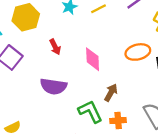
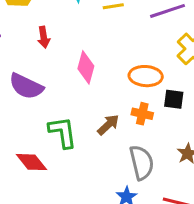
brown arrow: (111, 93) -> (108, 125), moved
orange cross: (118, 120) -> (142, 114), moved

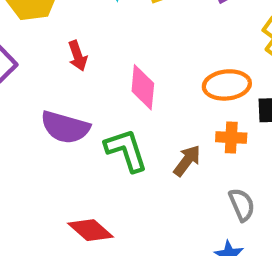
green L-shape: (63, 132) -> (126, 150), moved
gray semicircle: (142, 163) -> (242, 205), size x0.7

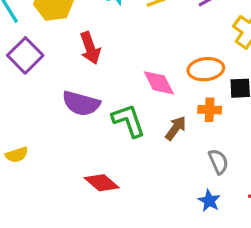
red arrow: (78, 56) -> (90, 48), size x1.4
pink diamond: (143, 87) -> (159, 83), moved, turned -32

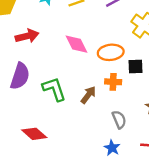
red arrow: (90, 48) -> (27, 36), turned -85
pink diamond: (159, 83) -> (76, 44), moved
purple semicircle: (81, 103) -> (20, 76), turned -88

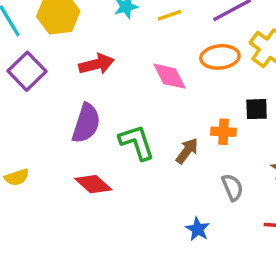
orange ellipse: (111, 52) -> (220, 57), moved
red diamond: (34, 134) -> (93, 184), moved
blue star: (112, 148) -> (198, 229), moved

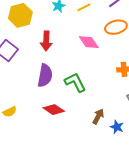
red arrow: (97, 64) -> (46, 41), turned 114
brown arrow: (187, 151) -> (98, 116), moved

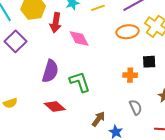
red arrow: (46, 41) -> (56, 23), moved
pink diamond: (89, 42) -> (79, 38), moved

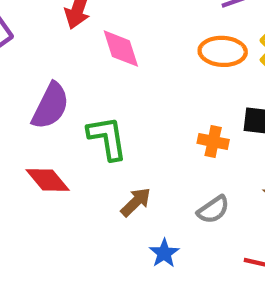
gray semicircle: (136, 107) -> (213, 210), turned 70
brown arrow: (98, 119) -> (136, 202), moved

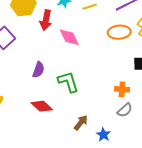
purple semicircle: (50, 106) -> (38, 70), size x0.7
orange cross: (213, 141) -> (122, 89), moved
brown arrow: (136, 202) -> (81, 123), moved

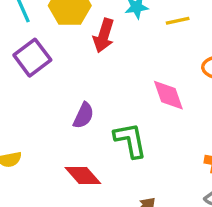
pink diamond: (69, 37) -> (168, 95), moved

